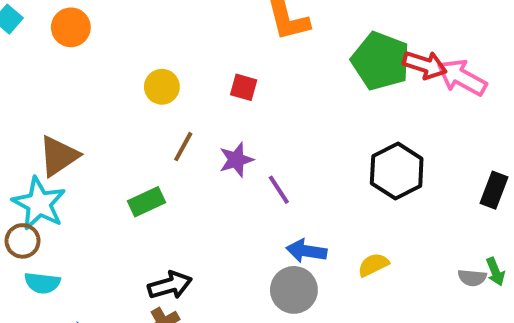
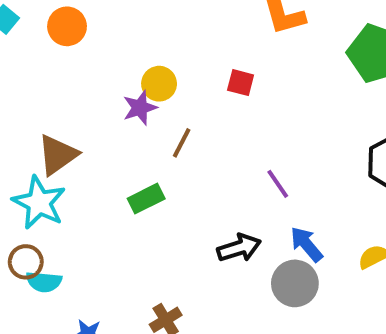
purple star: (236, 160) -> (140, 108), moved
brown circle: (23, 241) -> (26, 262), moved
blue arrow: (306, 251) -> (306, 244), turned 42
black arrow: (170, 285) -> (239, 248), moved

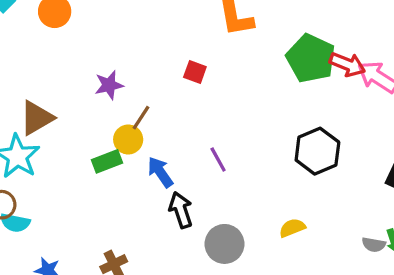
yellow circle: (159, 84) -> (128, 139), moved
blue arrow: (306, 244) -> (160, 172), moved
black arrow: (239, 248) -> (181, 210), turned -96

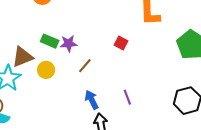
yellow circle: (128, 139) -> (46, 70), moved
green rectangle: (107, 161) -> (50, 41), moved, turned 36

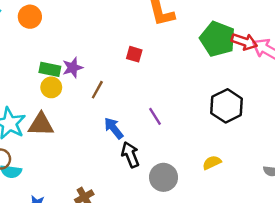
brown triangle: (22, 57) -> (41, 124), moved, turned 35
yellow circle: (46, 70) -> (51, 87), moved

